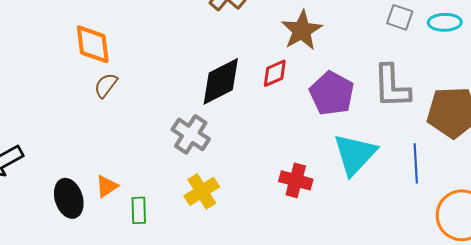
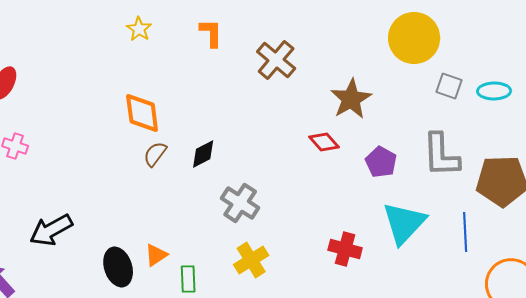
red diamond: (275, 73) -> (324, 142), turned 72
black diamond: (221, 81) -> (203, 154), moved, size x0.6
purple pentagon: (332, 93) -> (381, 162), size x0.7

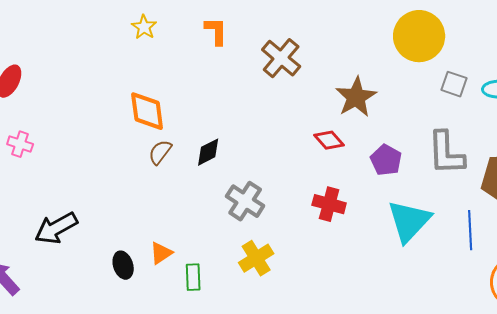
red cross: (345, 249) -> (329, 204), moved
black ellipse: (118, 267) -> (123, 265), size x0.7

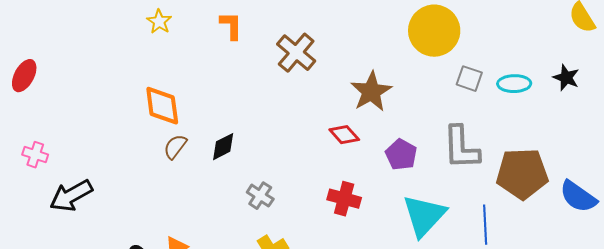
pink cross: (20, 144) -> (35, 155), moved
gray cross: (245, 201) -> (260, 196), size x0.7
black arrow: (56, 228) -> (71, 196), moved

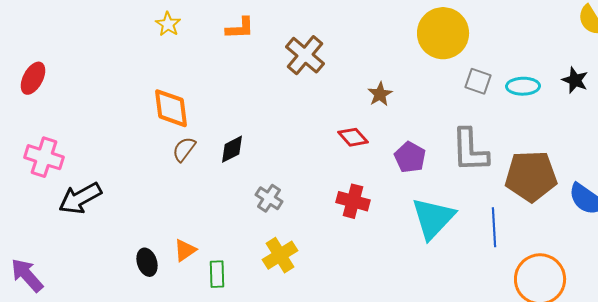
orange L-shape: (231, 26) -> (240, 28), turned 88
brown star: (371, 92) -> (380, 94), size x0.6
pink cross: (35, 155) -> (44, 157), size x1.5

